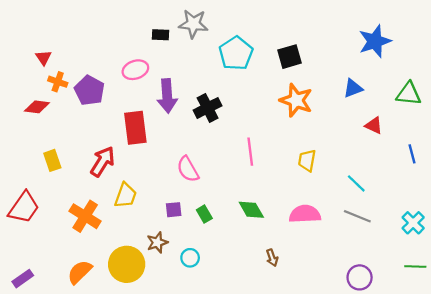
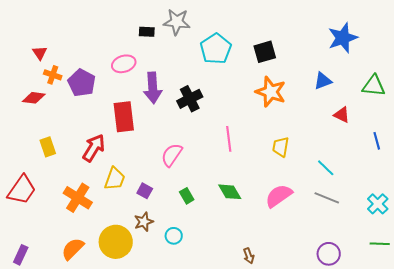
pink semicircle: (188, 169) -> (172, 155), turned 65
purple square: (174, 210) -> (145, 191), moved, turned 35
pink semicircle: (305, 214) -> (279, 196), turned -32
brown arrow: (272, 258) -> (249, 256), moved
purple rectangle: (23, 279) -> (21, 255), turned -30

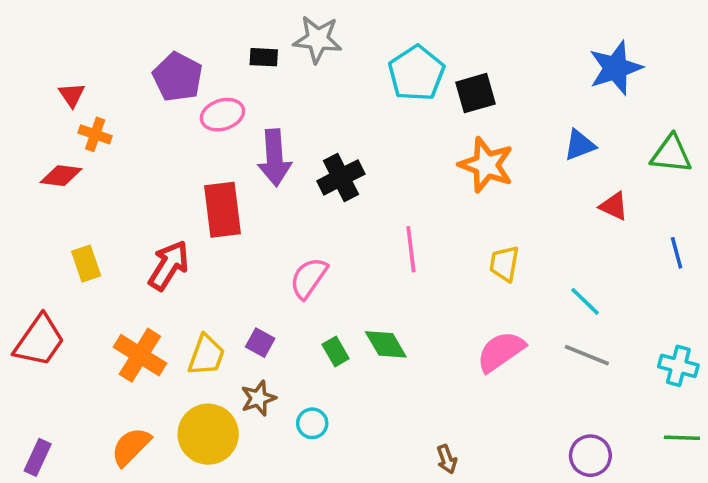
cyan pentagon: (216, 49) -> (416, 73), moved
purple pentagon: (82, 83) -> (178, 77), moved
yellow trapezoid: (115, 179) -> (206, 355), moved
green diamond: (230, 192) -> (386, 344), moved
cyan cross: (378, 204) -> (678, 366), turned -30

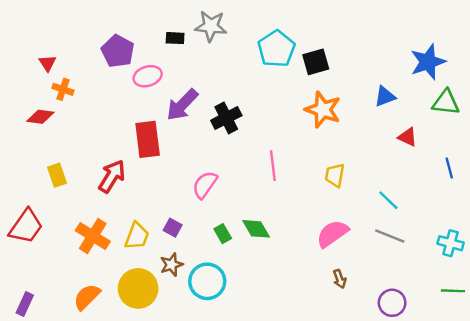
blue star: (616, 68) -> (428, 62), moved
purple arrow: (275, 158) -> (182, 105), turned 48
cyan circle: (312, 423) -> (207, 281), size x1.8
brown arrow: (447, 459) -> (340, 279), moved

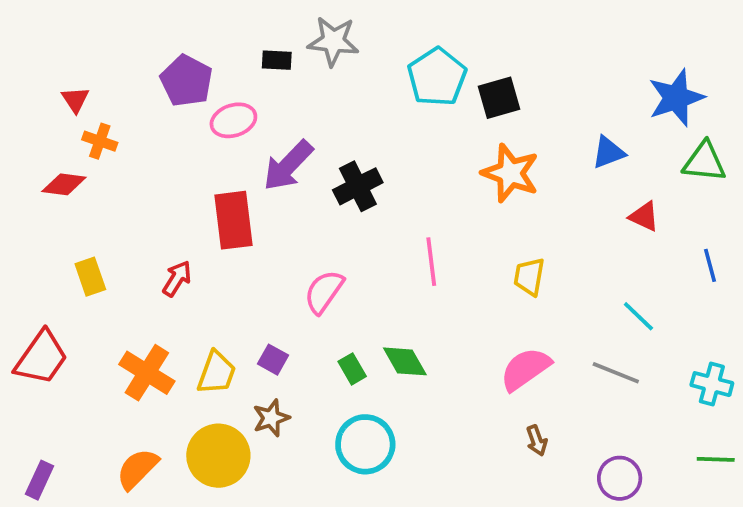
red arrow: (112, 176) -> (177, 279), size x0.7
cyan line: (388, 200) -> (638, 316), moved
cyan circle: (207, 281) -> (365, 444), moved

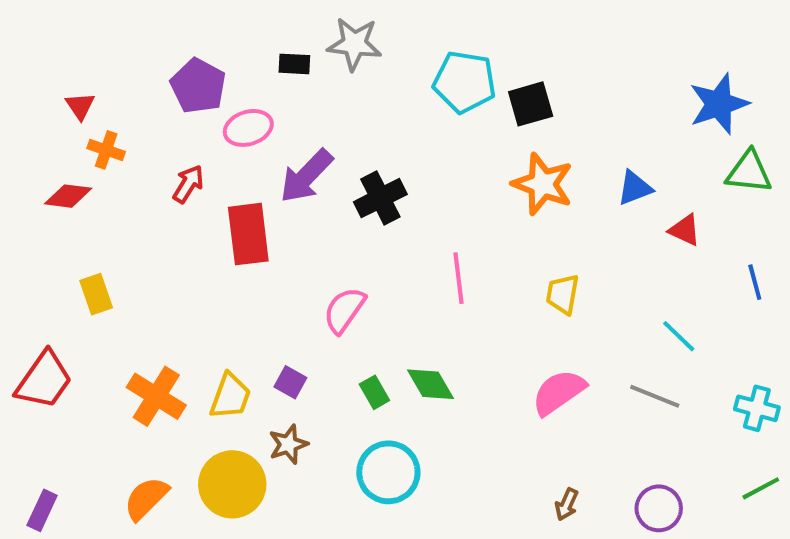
cyan pentagon: (437, 77) -> (465, 82), turned -30
blue triangle: (608, 152) -> (635, 188), moved
red arrow: (177, 279) -> (188, 184), moved
brown arrow: (537, 441) -> (567, 504), moved, turned 44
green line: (716, 459) -> (761, 488), turned -30

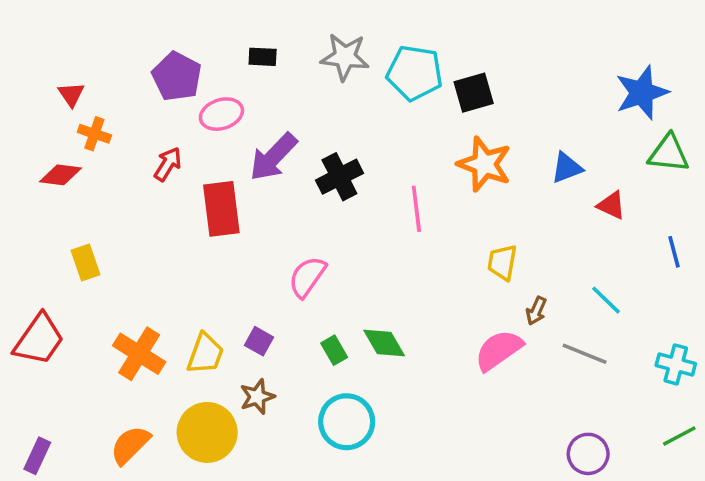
gray star: (354, 44) -> (345, 57), moved
pink line: (459, 278) -> (416, 209), moved
brown arrow: (567, 504) -> (536, 311), moved

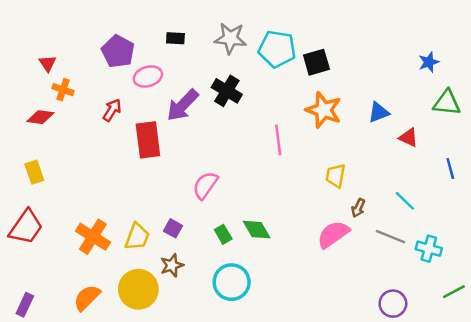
blue star: (642, 93) -> (429, 62), size x0.6
black cross: (339, 177) -> (227, 91), moved, turned -32
yellow rectangle: (85, 263) -> (34, 172), moved
cyan cross: (676, 364) -> (429, 249), moved

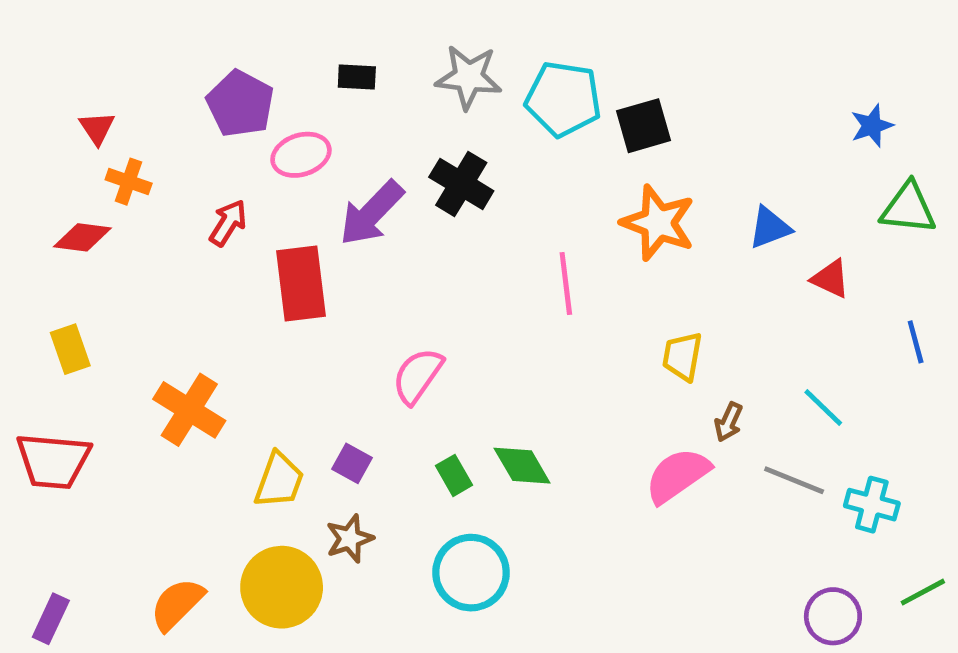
red trapezoid: (26, 227) -> (53, 461), turned 60
orange cross: (93, 237) -> (189, 410), moved
purple circle: (393, 304) -> (833, 616), moved

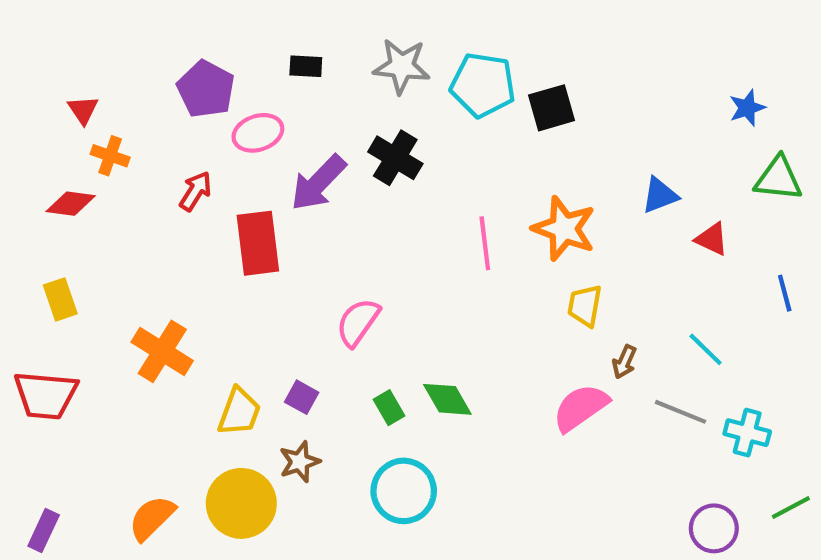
orange star: (658, 223) -> (564, 229), moved

